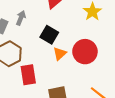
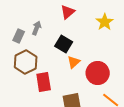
red circle: (85, 52) -> (98, 73), moved

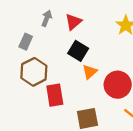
red triangle: (68, 12) -> (73, 22), moved
gray arrow: (37, 28) -> (47, 18), moved

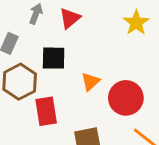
black square: (78, 51) -> (54, 58), moved, turned -30

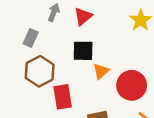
black square: (54, 58) -> (83, 51), moved

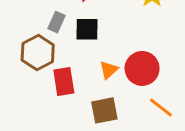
gray rectangle: (31, 38) -> (57, 22), moved
orange triangle: (101, 71) -> (109, 70), moved

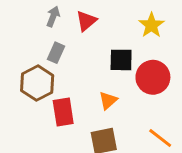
black square: (87, 29) -> (121, 60), moved
red circle: (142, 68) -> (153, 77), moved

